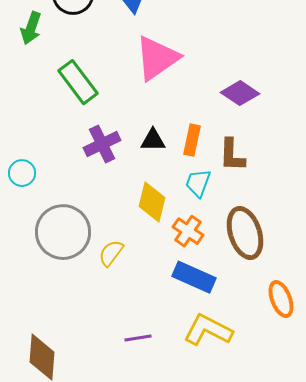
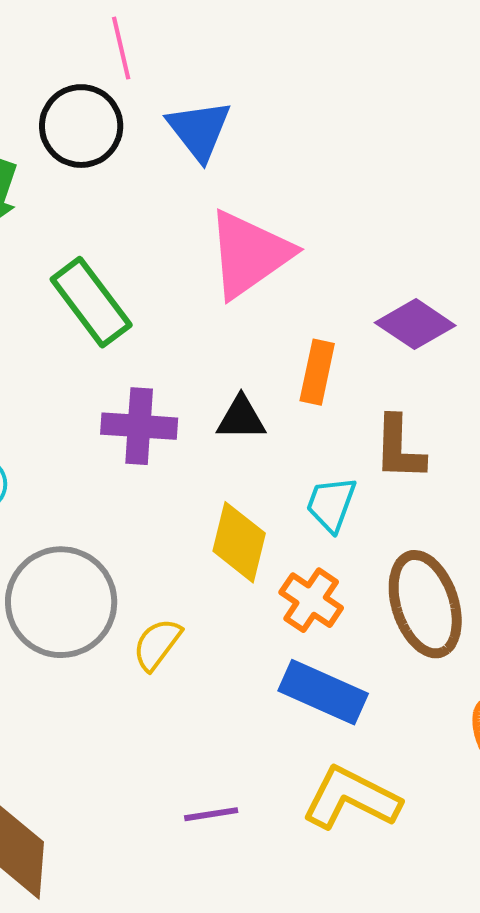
orange rectangle: (192, 140) -> (317, 372), moved
purple cross: (102, 144) -> (139, 426), turned 30

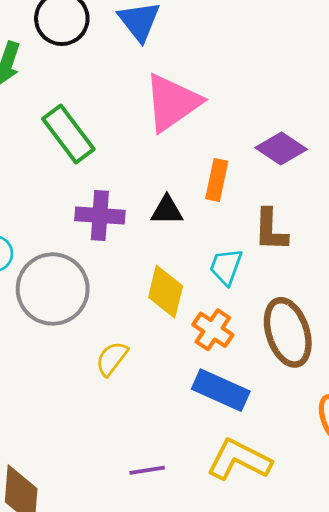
gray circle: (61, 602) -> (53, 289), moved

